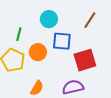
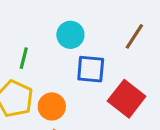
orange circle: (38, 52) -> (52, 106), moved
red square: (85, 60) -> (127, 99), turned -35

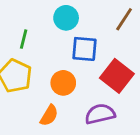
orange circle: (52, 106) -> (63, 83), moved

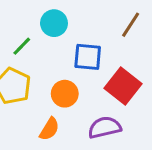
cyan circle: (66, 18) -> (54, 23), moved
green line: (24, 39) -> (22, 46), turned 30

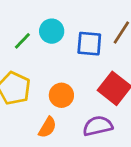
green line: (22, 46) -> (22, 41), moved
blue square: (88, 57) -> (89, 44), moved

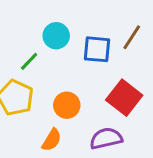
green line: (22, 41) -> (29, 61), moved

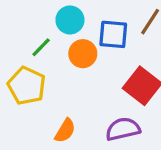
orange circle: (67, 105) -> (83, 54), moved

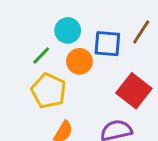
yellow pentagon: (27, 86) -> (49, 91), moved

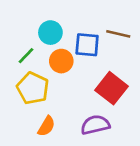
brown line: (141, 32) -> (118, 34), turned 70

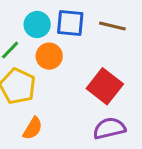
blue square: (87, 45) -> (70, 23), moved
purple semicircle: (95, 125) -> (109, 128), moved

